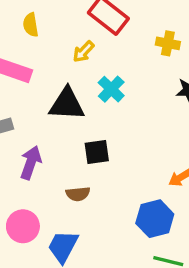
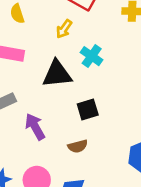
purple arrow: (31, 163) -> (35, 127), turned -40

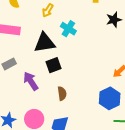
black square: (88, 109) -> (54, 65), moved
brown semicircle: (78, 146) -> (62, 93), turned -80

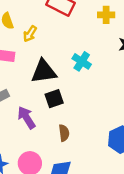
yellow arrow: (48, 10) -> (30, 34), moved
cyan cross: (68, 29) -> (82, 61), moved

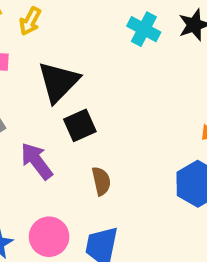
cyan cross: (82, 61) -> (144, 29), moved
black triangle: (44, 71) -> (58, 82), turned -32

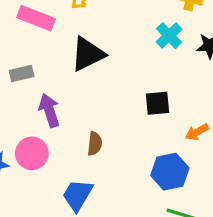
black square: (80, 125) -> (158, 103), moved
pink circle: (49, 237) -> (32, 153), moved

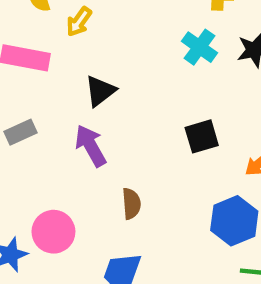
black triangle: (88, 54) -> (100, 91), size x0.7
purple arrow: (49, 110) -> (91, 146), moved

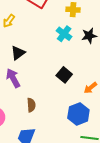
black square: (202, 136) -> (64, 75), turned -35

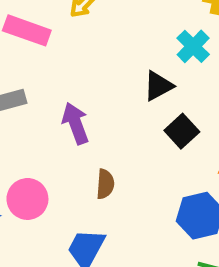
black triangle: (18, 53) -> (158, 86), moved

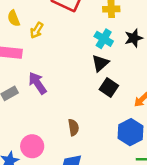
black triangle: (158, 86) -> (100, 63), moved
purple arrow: (75, 123) -> (37, 83), moved

